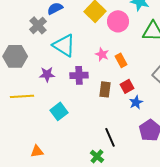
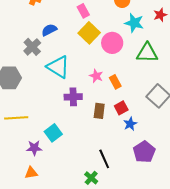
purple star: (47, 74) -> (34, 148), moved

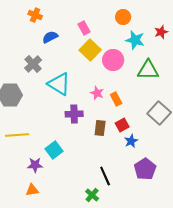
blue semicircle: (49, 30) -> (50, 37), moved

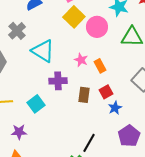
cyan square: (54, 150) -> (36, 104), moved
black line: (105, 176) -> (89, 143), turned 54

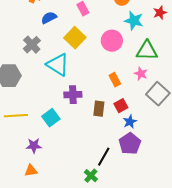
yellow square: (74, 17) -> (75, 38), moved
pink star: (81, 60) -> (141, 74), moved
purple pentagon: (129, 136) -> (130, 144), moved

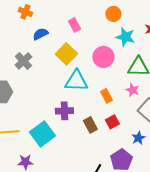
cyan triangle: (58, 65) -> (76, 81), moved, turned -30
brown rectangle: (99, 109) -> (90, 125), turned -35
cyan square: (51, 118) -> (42, 134), size x1.4
blue star: (130, 122) -> (138, 138), moved

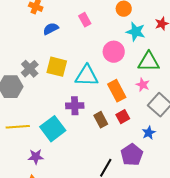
yellow square: (66, 54) -> (57, 67), moved, turned -30
gray cross: (23, 61) -> (30, 69), moved
orange rectangle: (106, 96) -> (117, 91), size x1.5

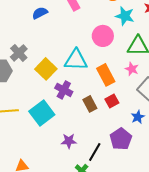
yellow square: (57, 67) -> (46, 69), moved, turned 30
purple cross: (75, 106) -> (64, 90), turned 30
purple star: (36, 157) -> (69, 141), moved

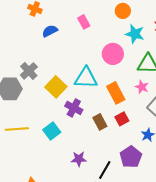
cyan square: (42, 113) -> (52, 131), size x0.7

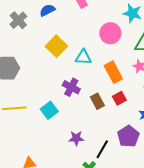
gray cross: (29, 71) -> (18, 20), moved
cyan triangle: (86, 78) -> (83, 57), size x0.7
yellow square: (56, 87) -> (56, 46), moved

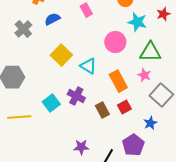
cyan triangle: (83, 57) -> (88, 66), turned 30
cyan square: (49, 110) -> (51, 103), moved

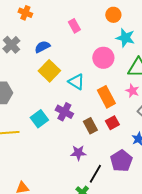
blue semicircle: (52, 19) -> (42, 47), moved
purple star: (81, 147) -> (78, 153), moved

